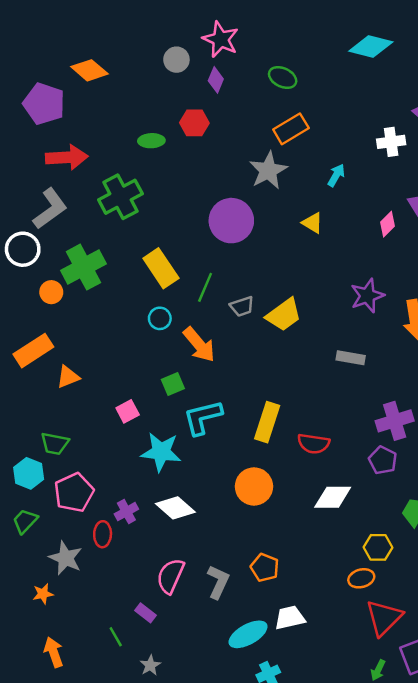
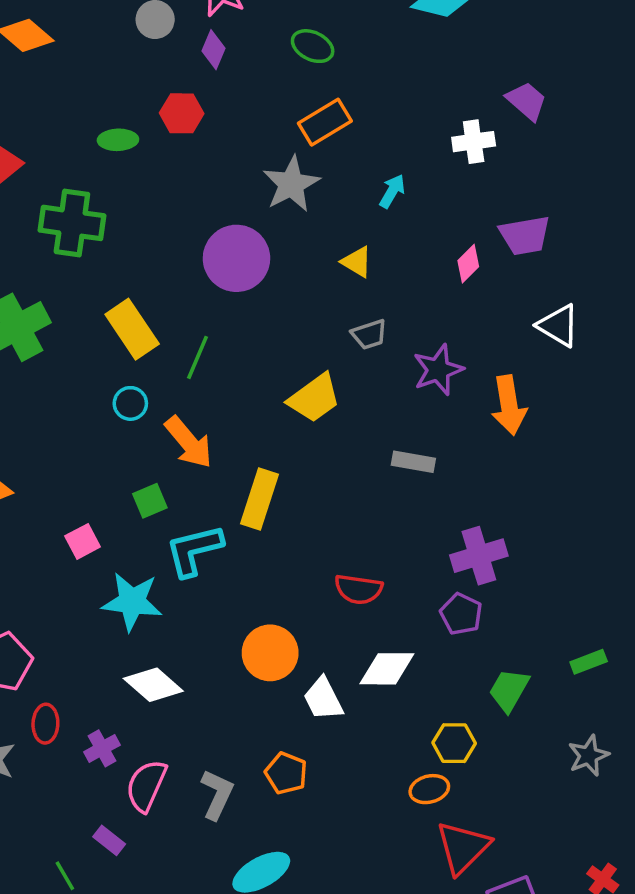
green cross: (120, 197) -> (72, 223), turned 36
gray trapezoid: (242, 306) -> (369, 334), moved
yellow rectangle: (267, 422) -> (259, 499), moved
purple cross: (126, 512) -> (102, 748), moved
white trapezoid: (290, 618) -> (323, 699), moved, turned -104

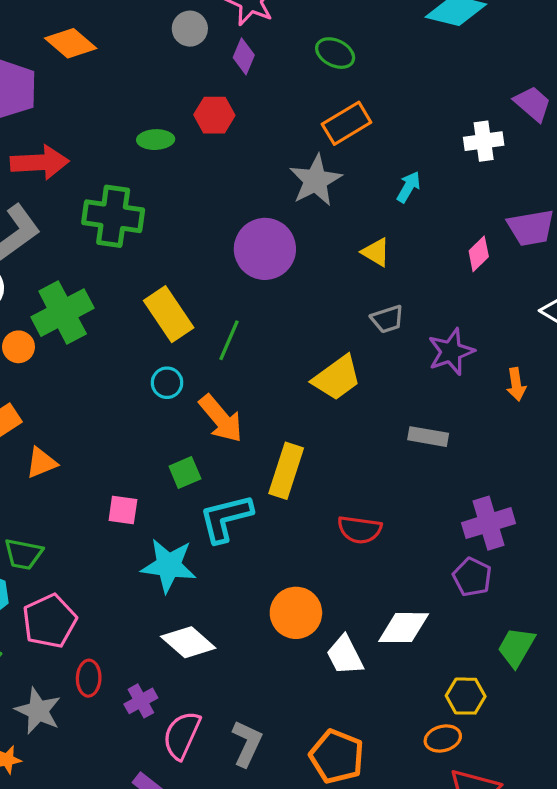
orange arrow: (509, 405) -> (516, 384), size x0.6
pink square: (83, 541) -> (123, 510), turned 36
red semicircle: (359, 589) -> (360, 530), moved
orange pentagon: (286, 773) -> (337, 756), moved, size x1.4

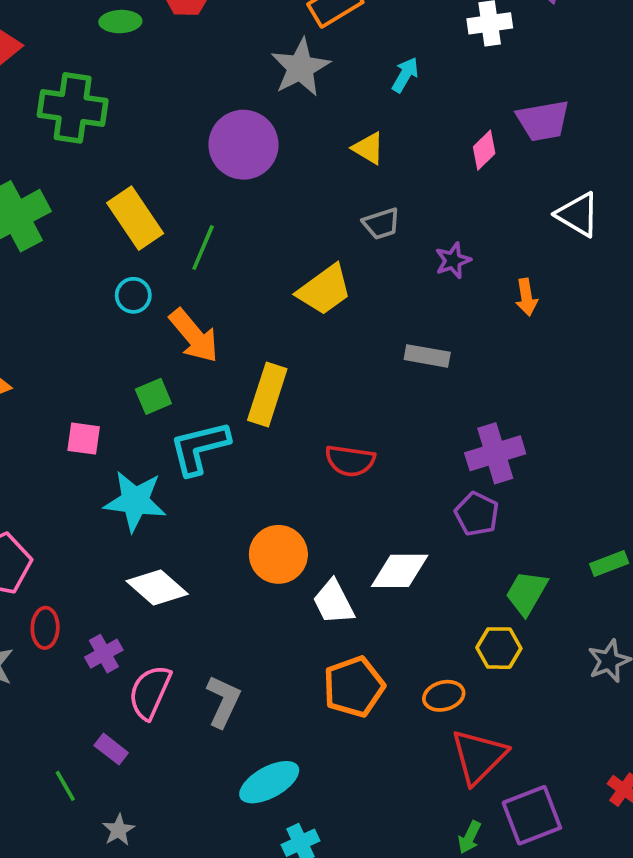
purple star: (451, 352) -> (453, 260), size x0.7
yellow hexagon: (466, 696) -> (499, 648), moved
orange pentagon: (337, 756) -> (354, 687), moved, turned 30

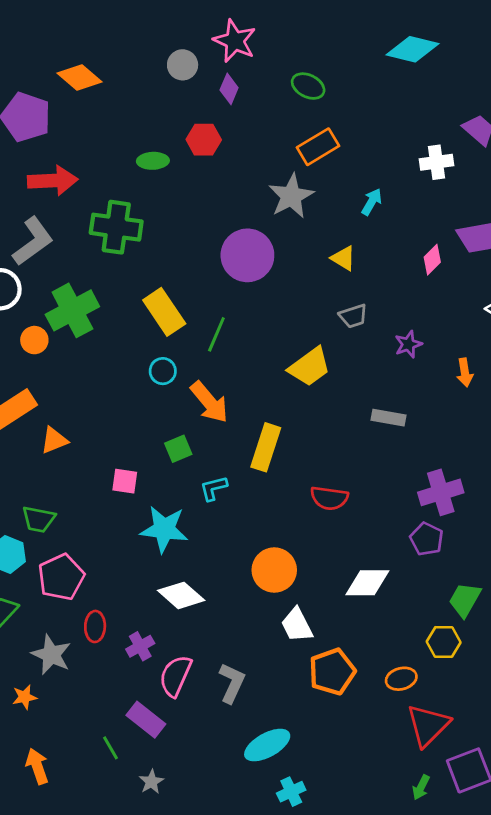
cyan L-shape: (199, 448) -> (214, 488), size x0.6
white trapezoid: (334, 602) -> (297, 625), moved
purple rectangle: (111, 749) -> (146, 720), size x1.5

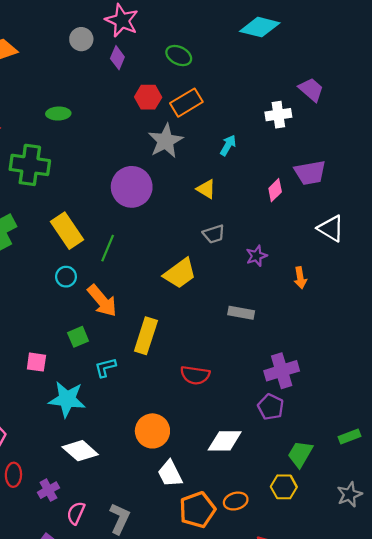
red hexagon: (204, 140) -> (148, 97), moved
pink semicircle: (175, 676) -> (76, 513), size x0.7
orange ellipse: (401, 679) -> (236, 501), moved

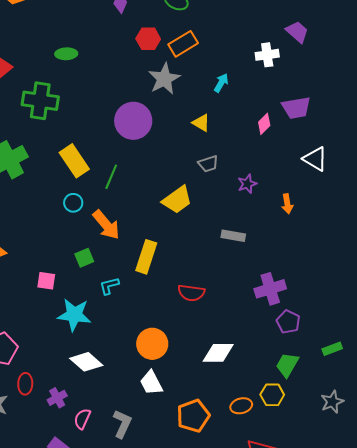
purple pentagon: (271, 407) -> (288, 322), moved
white trapezoid: (170, 474) -> (151, 383), moved
orange ellipse: (236, 501) -> (241, 406), moved

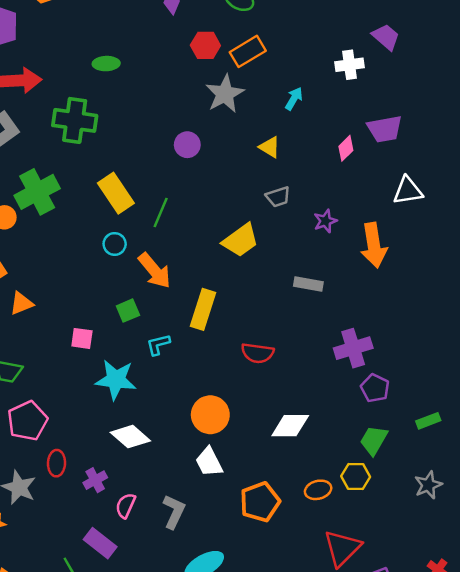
purple circle: (133, 121) -> (187, 145), size x0.6
white triangle: (315, 159) -> (408, 191), turned -40
orange arrow: (287, 204) -> (374, 245), size x1.8

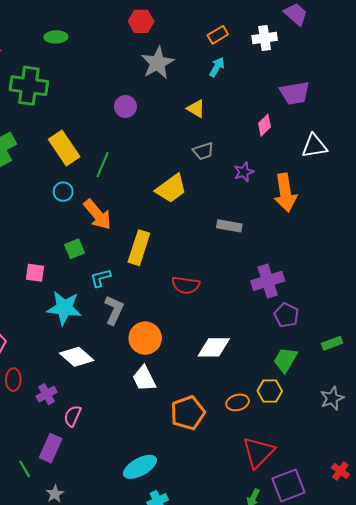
orange rectangle: (248, 51) -> (218, 35), moved, size x0.7
pink diamond: (346, 148) -> (265, 125), moved
gray L-shape: (174, 512) -> (114, 310), moved
purple rectangle: (100, 543) -> (51, 448), turned 76

